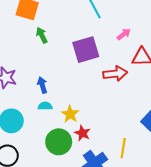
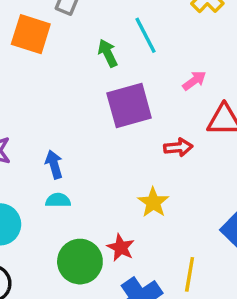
green arrow: (42, 35) -> (108, 53), moved
red arrow: (115, 74) -> (178, 147), size x0.7
yellow star: (70, 114) -> (153, 202), moved

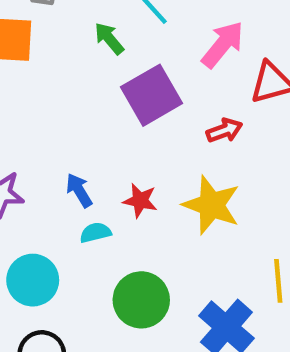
pink arrow: (194, 81) -> (223, 44), size x1.6
yellow star: (153, 202) -> (211, 205), size x1.5
red star: (121, 248) -> (140, 201), moved

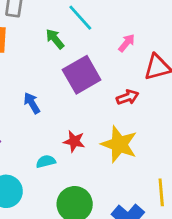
pink arrow: (223, 44) -> (127, 43), size x0.6
blue arrow: (79, 190) -> (32, 103), moved

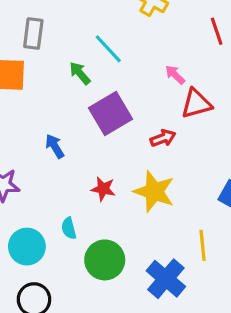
pink arrow: (127, 43) -> (175, 75), moved, turned -84
cyan semicircle: (46, 161) -> (69, 228), moved, turned -90

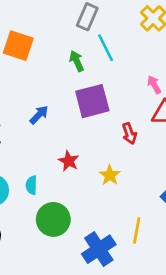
gray rectangle: (33, 33) -> (87, 17), moved
red arrow: (163, 138) -> (129, 134), turned 75
blue arrow: (55, 146) -> (39, 115), turned 60
yellow star: (154, 192) -> (110, 175), size x0.6

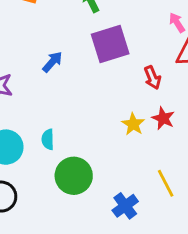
red star: (69, 161) -> (163, 118), moved
yellow line: (137, 230) -> (166, 183), turned -35
blue cross: (99, 249) -> (125, 206), size x0.7

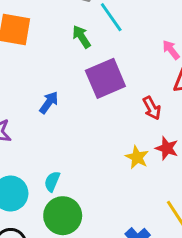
cyan semicircle: (48, 139) -> (52, 181), turned 30
green circle: (74, 176) -> (63, 216), moved

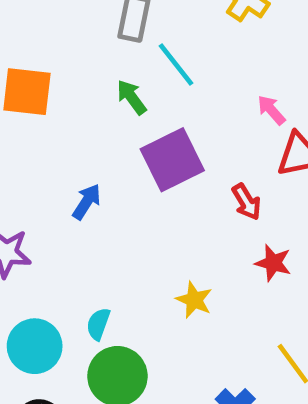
yellow star: (137, 157) -> (194, 300), moved

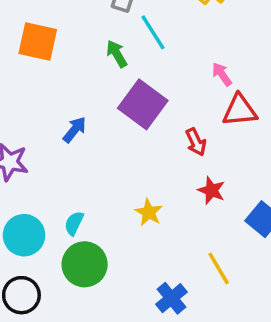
purple square: (172, 160) -> (143, 104), turned -33

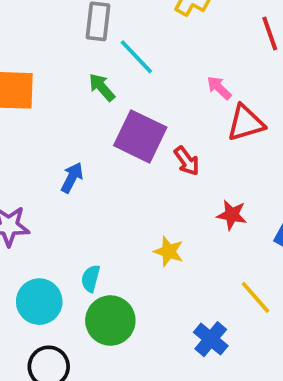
red arrow: (196, 142) -> (187, 161), moved

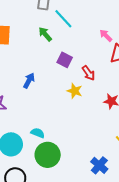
purple square: (140, 136) -> (65, 60), size x0.6
yellow star: (169, 251) -> (75, 91), moved
cyan semicircle: (91, 278) -> (38, 133), turned 96

